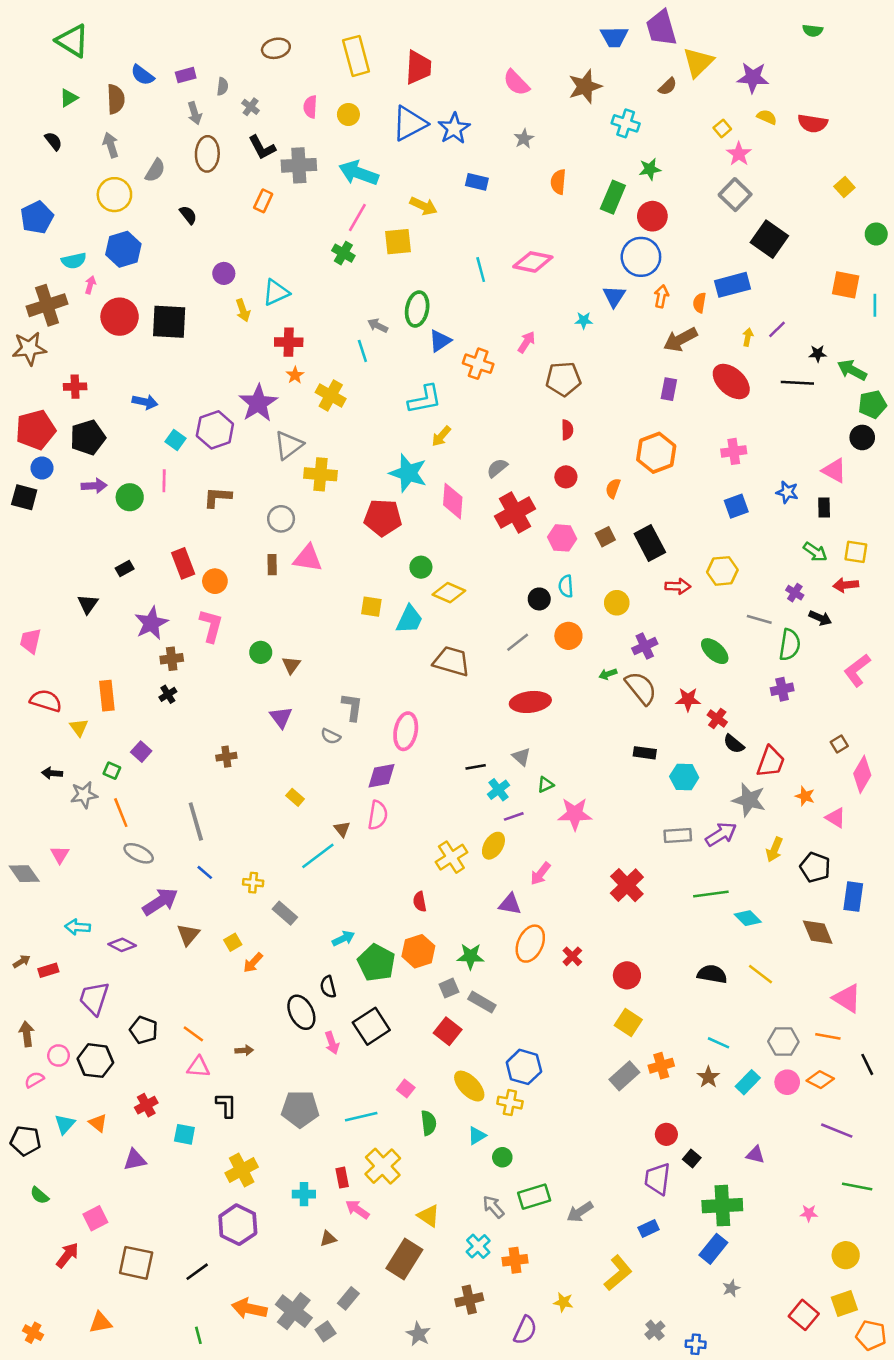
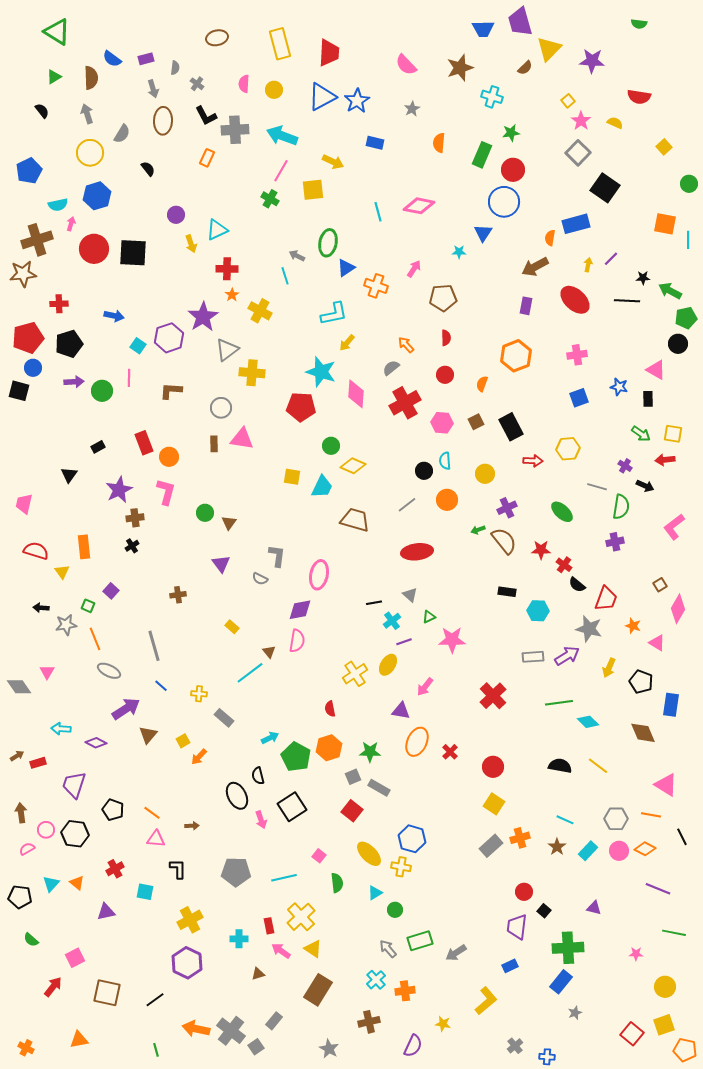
yellow semicircle: (767, 117) -> (615, 123), moved
orange arrow: (661, 296) -> (406, 345), moved, turned -54
yellow triangle: (429, 1216) -> (313, 949), moved

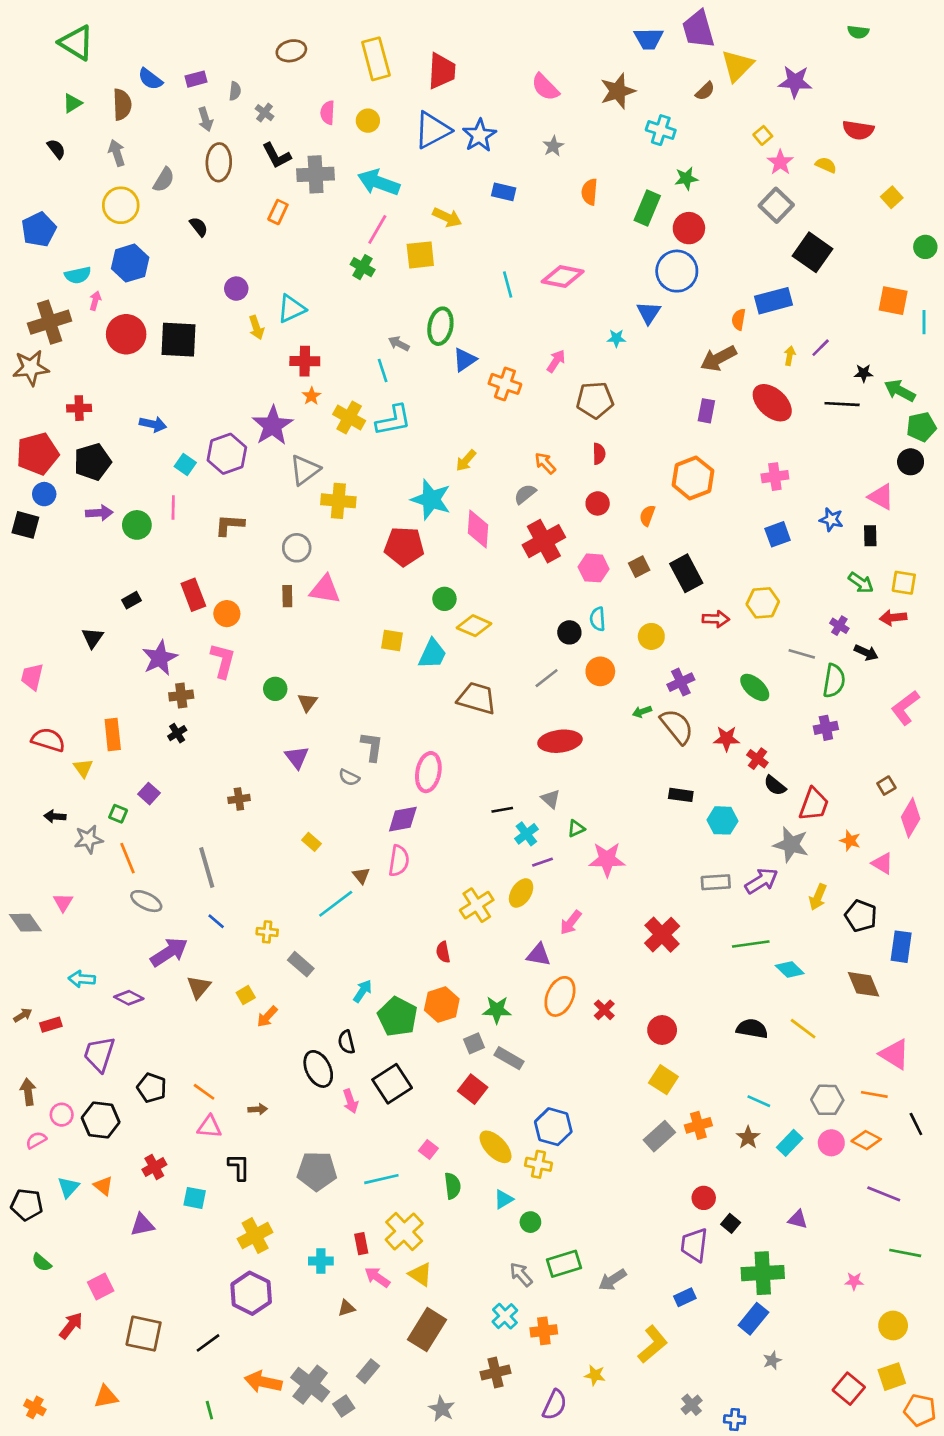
cyan L-shape: (334, 314) -> (393, 420), moved
cyan arrow: (270, 738) -> (363, 991), turned -30

